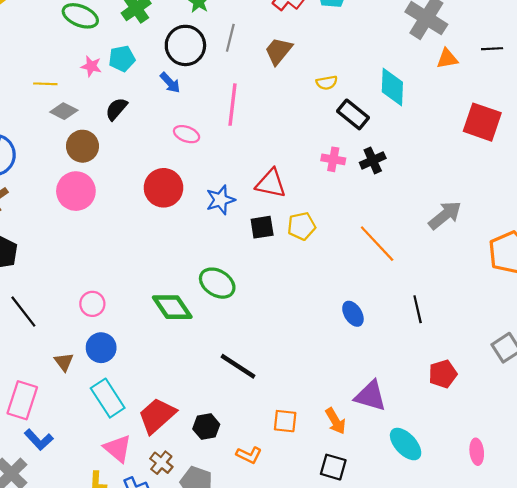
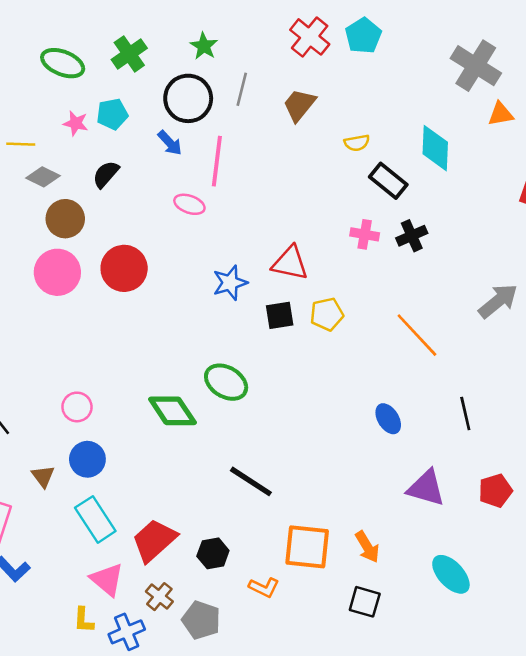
pink line: (233, 105) -> (217, 161), moved
red circle: (164, 188) -> (124, 268), moved
purple triangle: (370, 396) -> (426, 488), moved
orange square: (285, 421) -> (307, 547), size x1.6

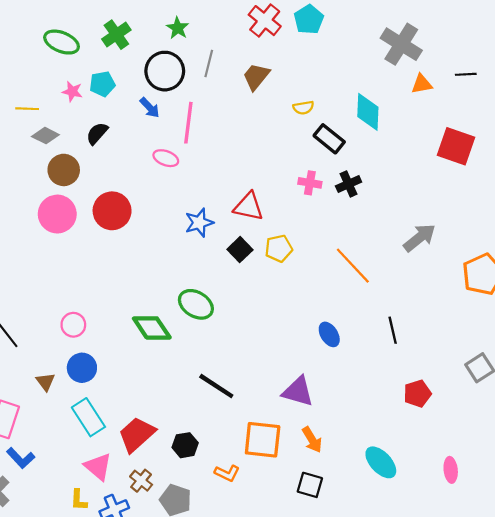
black square: (280, 315) -> (240, 250), turned -35
purple triangle: (426, 488) -> (298, 391), moved

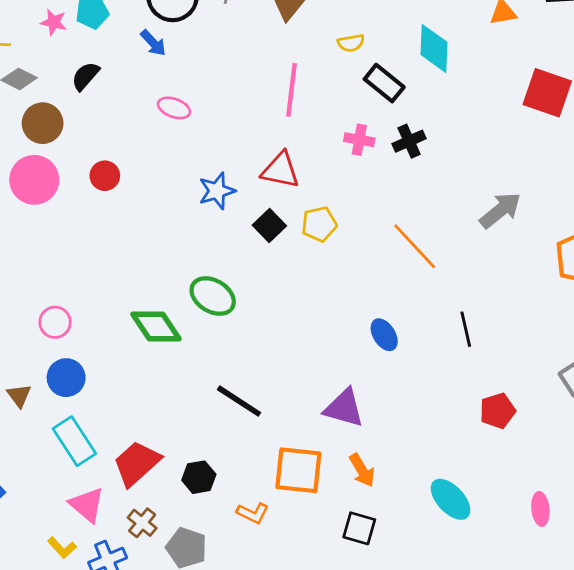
pink line: (188, 123) -> (291, 90), moved
red circle: (112, 211) -> (105, 176), size x0.6
yellow L-shape: (79, 500) -> (62, 548), turned -45

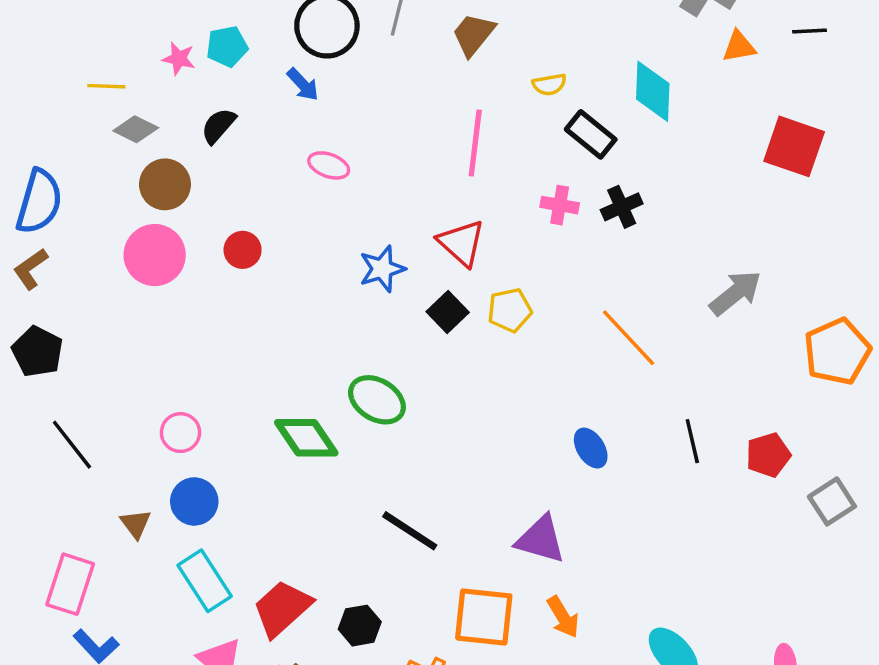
red triangle: (280, 170) -> (461, 243), turned 30
red pentagon: (498, 411) -> (768, 455), moved

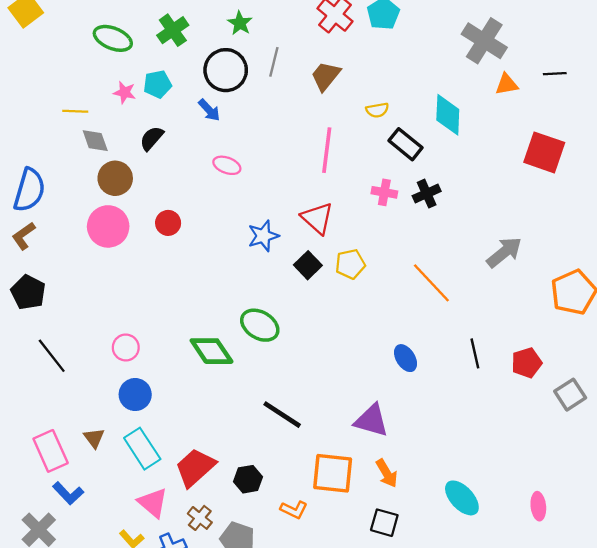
gray diamond: (136, 129) -> (95, 141), turned 44
brown triangle: (136, 524) -> (94, 438), moved
pink rectangle: (70, 584) -> (51, 451), turned -42

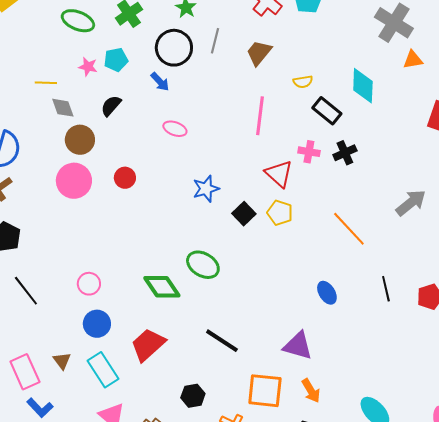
red triangle: (317, 218) -> (279, 174), moved
yellow pentagon: (350, 264) -> (280, 213), turned 30
red trapezoid: (195, 467) -> (148, 345), moved

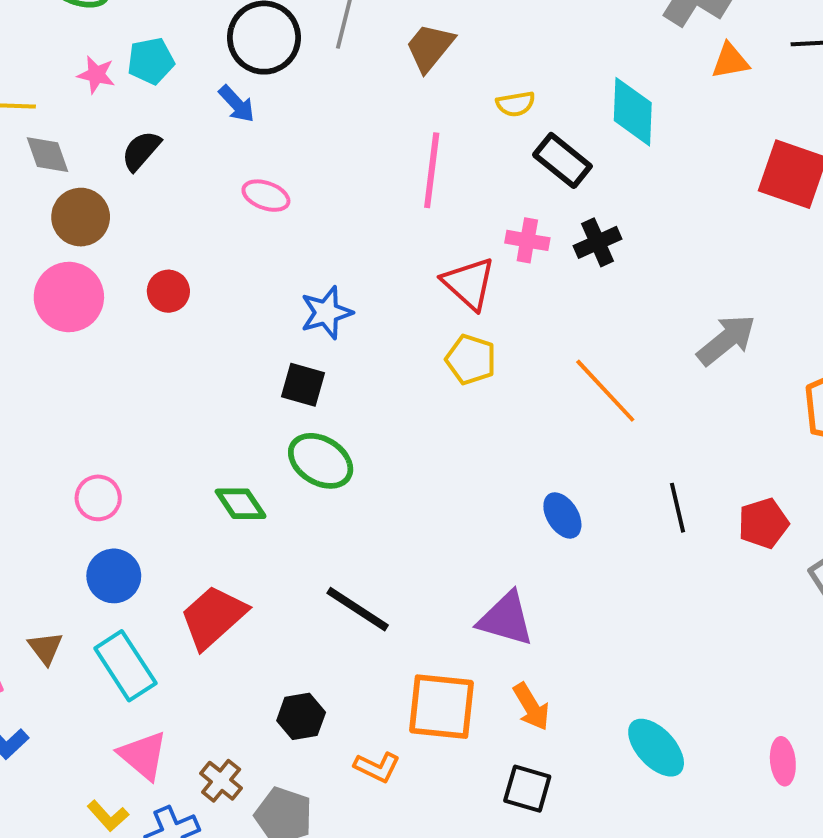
black square: (244, 214) -> (303, 385), moved, turned -30
green diamond: (162, 287) -> (241, 504), size x0.7

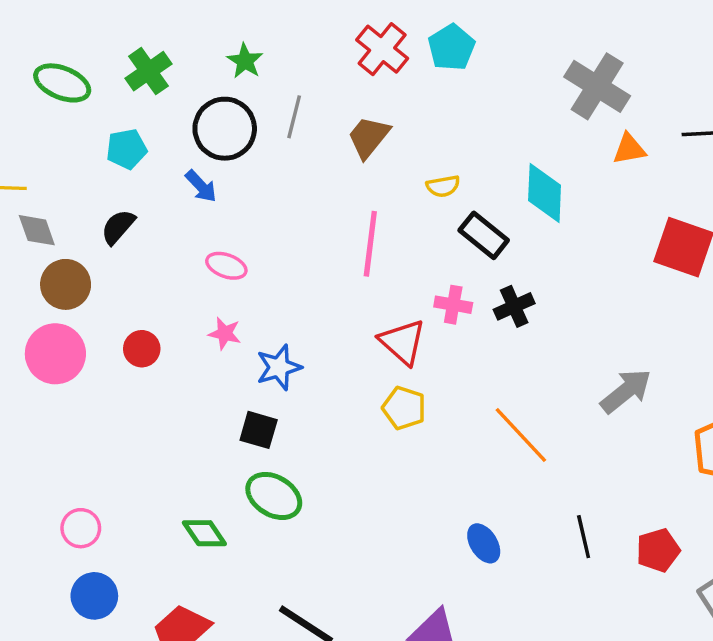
pink star: (96, 75) -> (225, 333), moved

